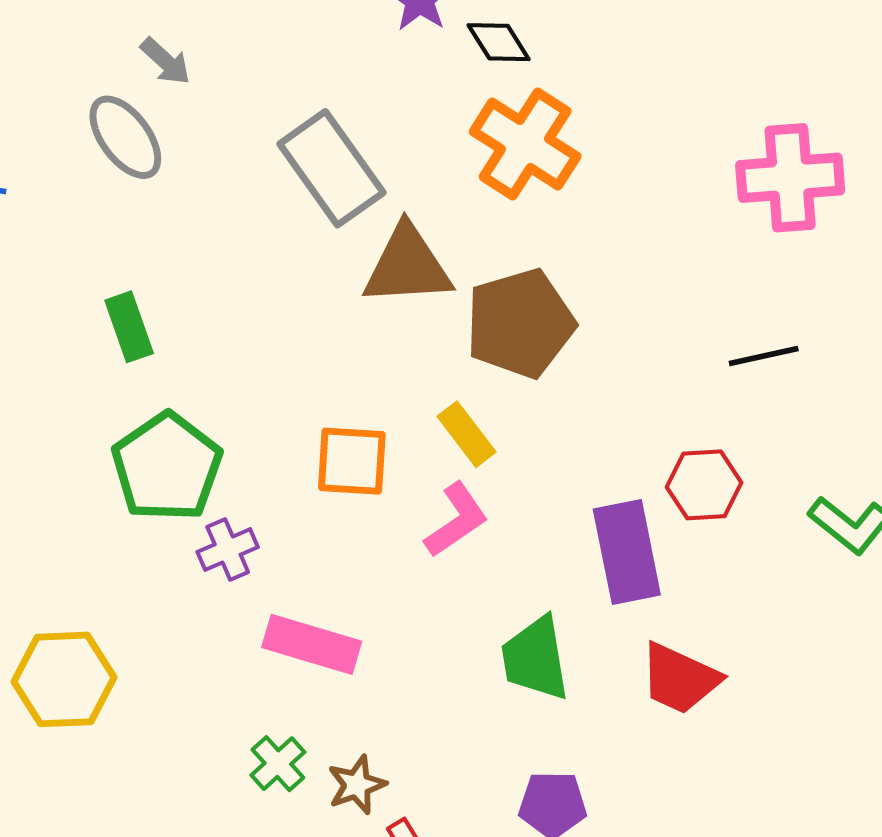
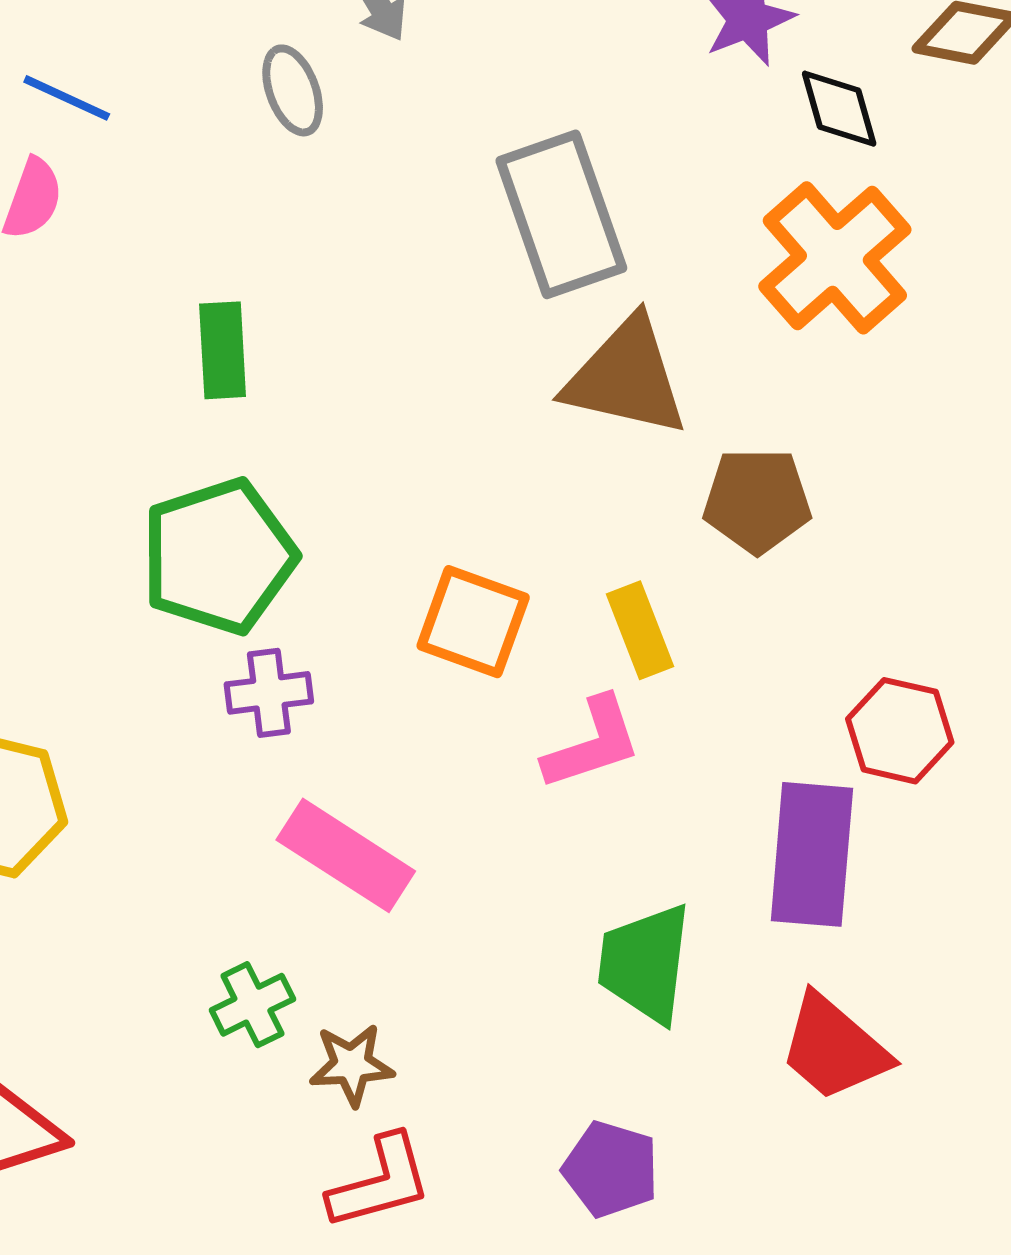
gray ellipse: (125, 137) -> (293, 90), size x0.7
brown pentagon: (520, 323) -> (757, 500), size x0.7
red hexagon: (704, 485) -> (900, 731), moved

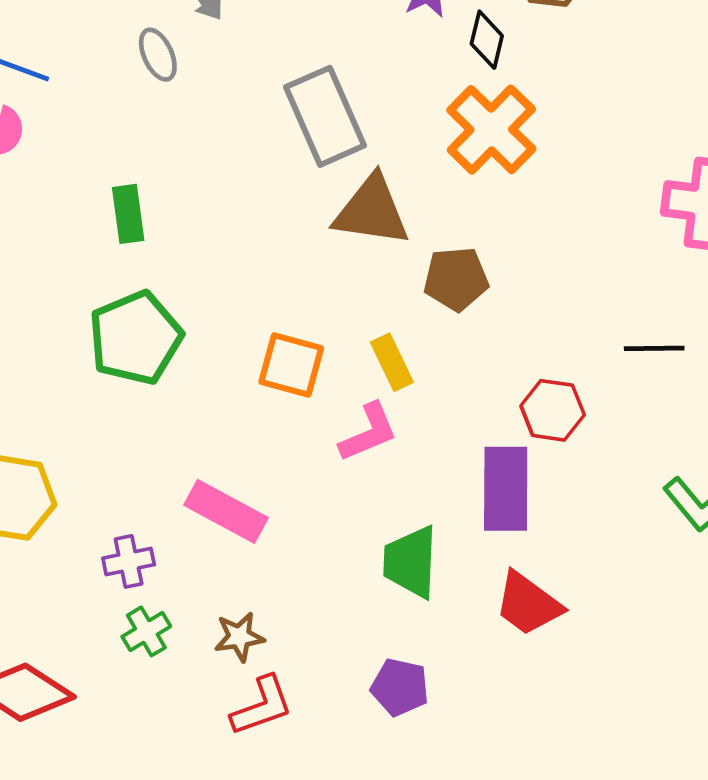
black diamond: (839, 109) -> (487, 40), turned 34
purple cross: (269, 693) -> (129, 561), moved
green cross: (252, 1005) -> (146, 631), moved

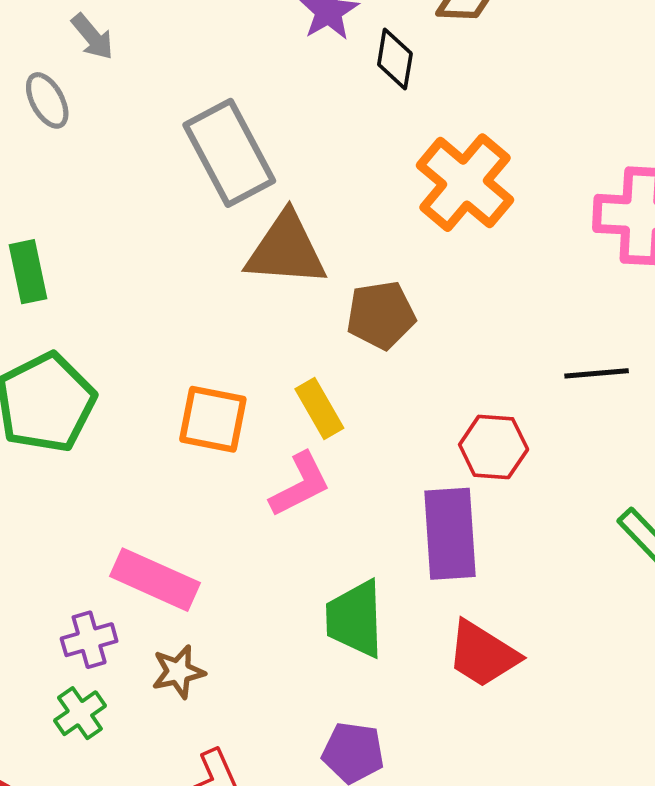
orange cross: (491, 130) -> (465, 183), moved
purple cross: (129, 561) -> (89, 640), moved
brown star: (239, 637) -> (178, 672), moved

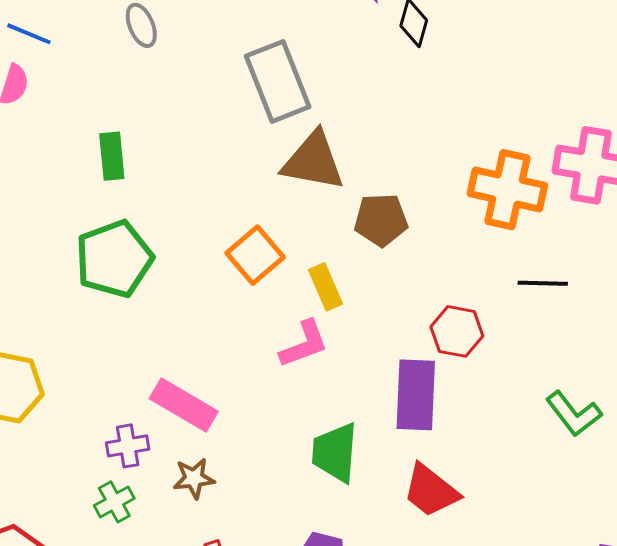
orange cross: (465, 183) -> (507, 190), moved, turned -34
orange square: (213, 419) -> (255, 255), moved, turned 32

